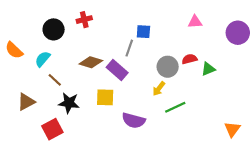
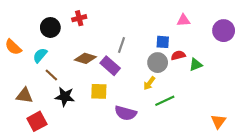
blue square: (143, 32) -> (163, 42), moved
brown triangle: (26, 102) -> (25, 96), turned 36
red square: (52, 129) -> (37, 121), moved

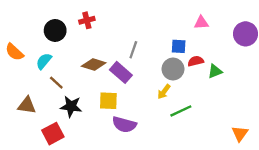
purple semicircle: (126, 113) -> (124, 125), moved
red square: (37, 121) -> (53, 134), moved

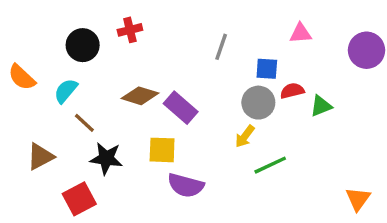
gray line: (133, 50) -> (221, 47), moved
brown triangle: (27, 105) -> (40, 157), turned -36

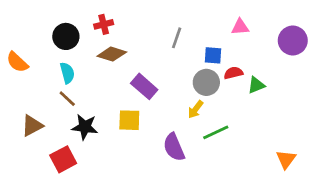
cyan semicircle: (66, 91) -> (67, 73), moved, turned 125
brown diamond: (140, 96) -> (112, 54), moved
purple semicircle: (186, 185) -> (174, 147), moved, turned 52

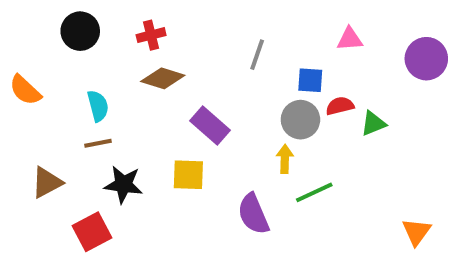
black circle: (66, 36) -> (80, 31), moved
brown line: (67, 99) -> (98, 143), turned -54
yellow arrow: (196, 109) -> (285, 159), turned 144

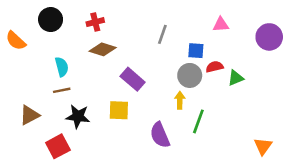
orange semicircle: (25, 90) -> (16, 41), moved
green line: (314, 192) -> (198, 121), turned -45

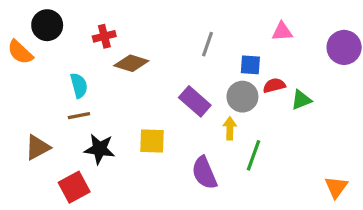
black circle: (51, 20) -> (47, 25), moved
red cross: (95, 22) -> (104, 36), moved
purple rectangle: (133, 79) -> (195, 101), moved

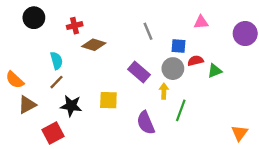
gray line: (208, 44) -> (148, 31), turned -42
orange semicircle: (20, 52) -> (15, 80), moved
brown line: (79, 116) -> (56, 82), turned -35

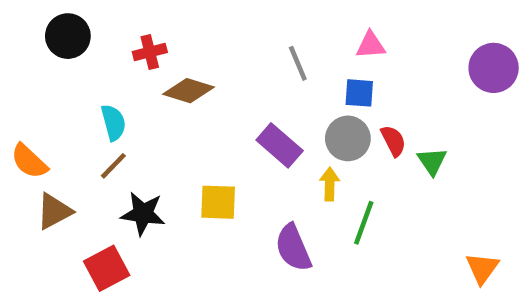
pink triangle: (201, 22) -> (371, 45), moved
red semicircle: (195, 61) -> (393, 141), moved, turned 77
green triangle: (215, 71) -> (432, 161), moved, turned -42

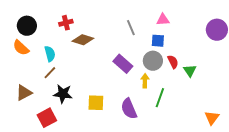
black circle: (68, 36) -> (27, 26), moved
orange semicircle: (29, 161) -> (21, 48), moved
yellow square: (218, 202) -> (96, 103), moved

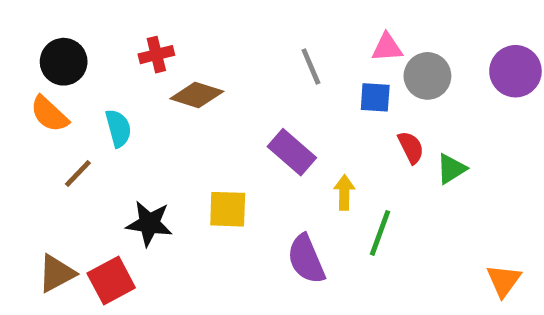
gray circle: (153, 61) -> (427, 76), moved
green triangle: (190, 71) -> (451, 169), turned 32
brown line: (50, 73) -> (78, 173), moved
brown triangle: (24, 93) -> (56, 273), moved
yellow square: (96, 103) -> (228, 209), moved

